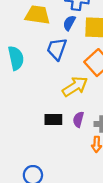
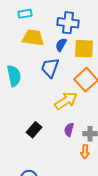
black rectangle: (53, 119) -> (34, 130), moved, turned -49

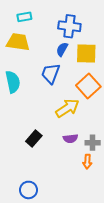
yellow trapezoid: (33, 38) -> (18, 42), moved
purple semicircle: (69, 130) -> (70, 139), turned -112

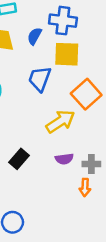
blue semicircle: (62, 49) -> (35, 36), moved
yellow square: (86, 54) -> (67, 54), moved

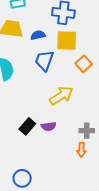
blue semicircle: (35, 36) -> (38, 35), moved, turned 48
orange square: (86, 94) -> (84, 64), moved, size x0.7
purple semicircle: (64, 159) -> (49, 126), moved

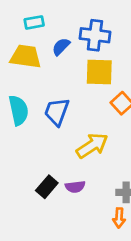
blue semicircle: (38, 35) -> (61, 47), moved, turned -32
blue trapezoid: (44, 61) -> (57, 112), moved

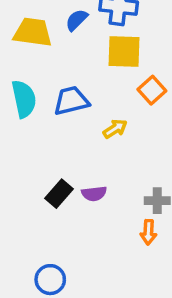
blue trapezoid: (57, 112) -> (71, 101), turned 56
yellow arrow: (92, 146) -> (115, 129), moved, size x0.6

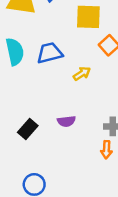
black rectangle: (59, 194) -> (28, 129), moved

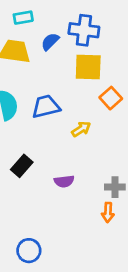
black rectangle: (28, 129) -> (22, 166), moved

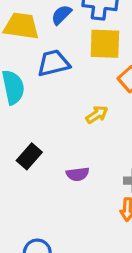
blue trapezoid: (46, 107) -> (53, 63), moved

